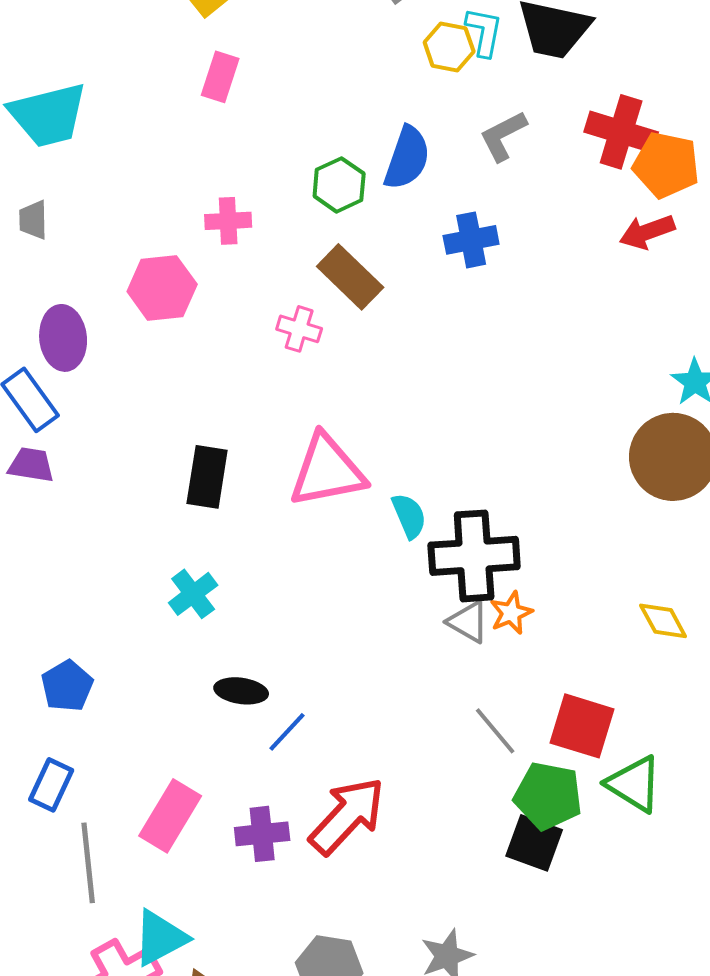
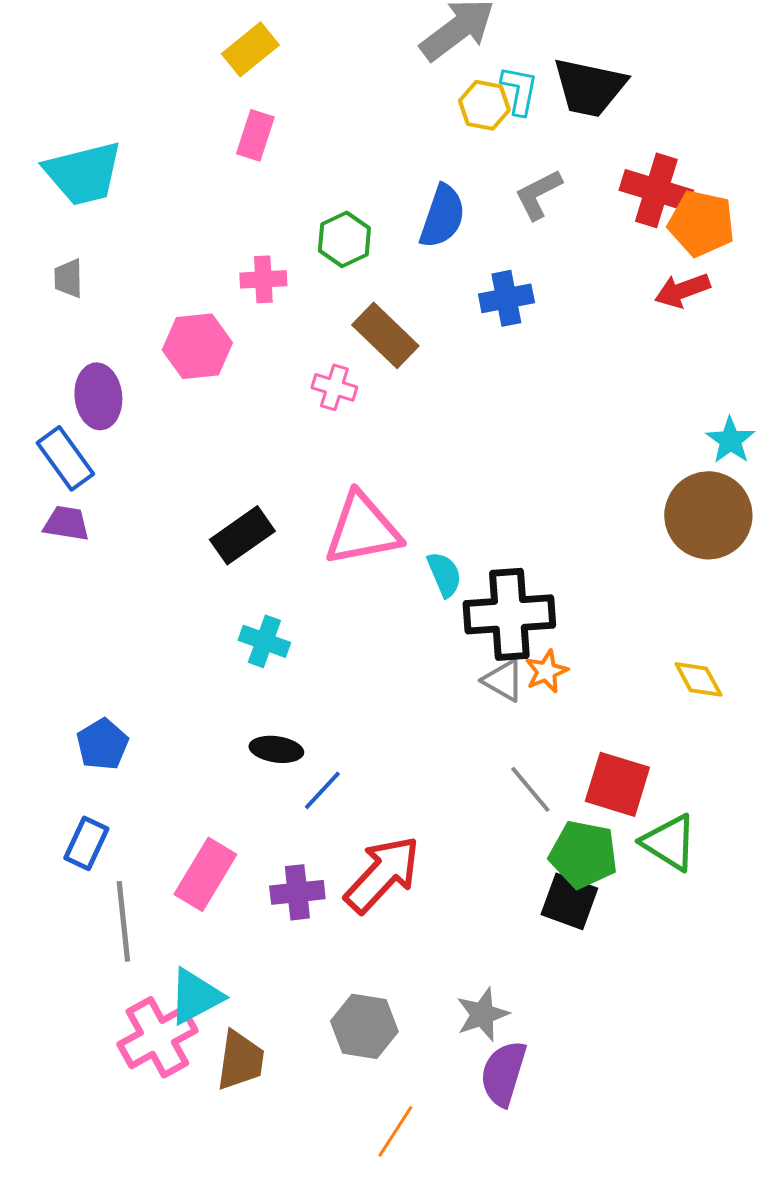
green hexagon: (339, 185) -> (344, 239), moved
black rectangle: (207, 477) -> (242, 535), turned 46
cyan cross: (193, 594) -> (264, 641), moved, turned -33

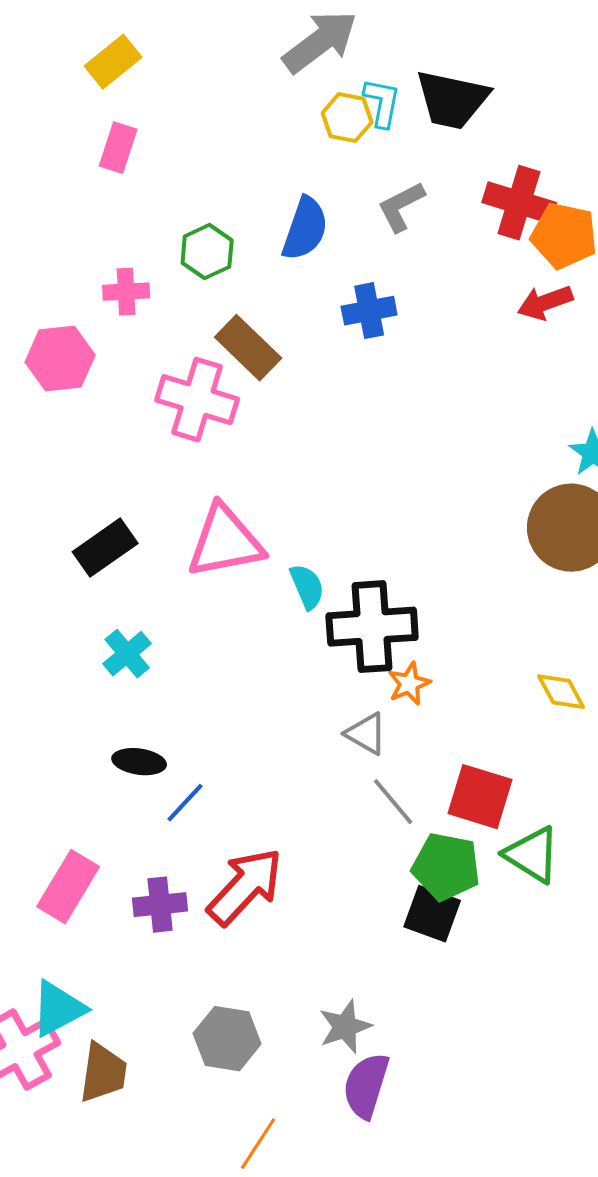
pink cross: (334, 387) -> (197, 400), size x1.8
cyan cross: (264, 641) -> (127, 654), turned 30
gray triangle: (503, 680) -> (366, 734), moved

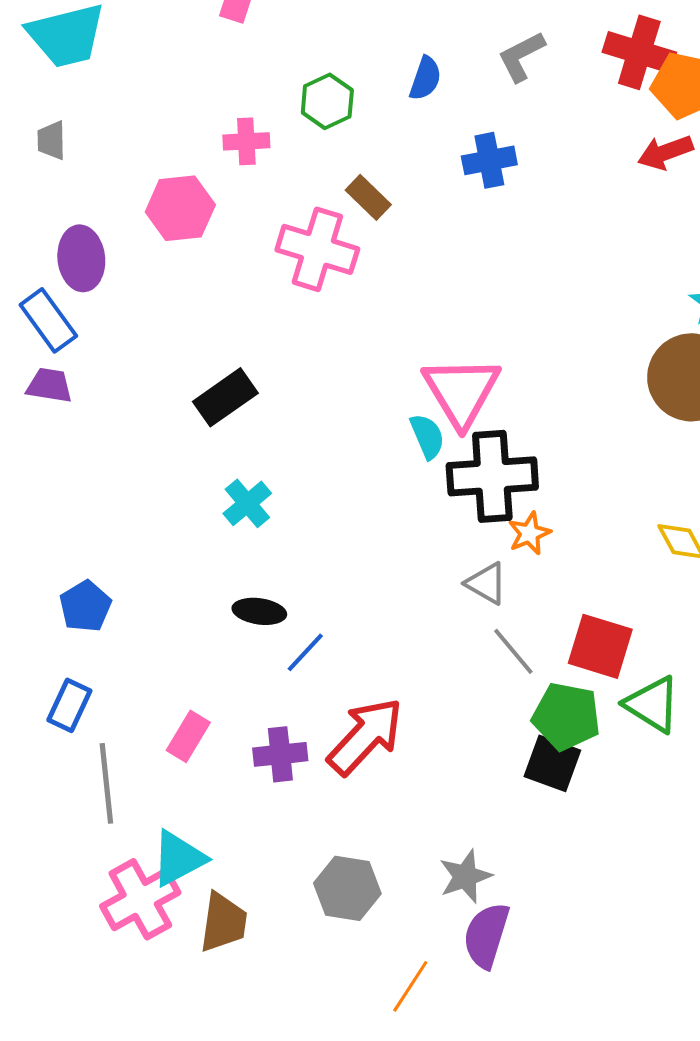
blue semicircle: (305, 229) -> (425, 78), size x0.7
brown rectangle: (248, 348) -> (368, 197), size x0.7
pink triangle: (225, 542) -> (461, 391), moved, turned -50
pink rectangle: (68, 887) -> (188, 736), size x0.7
orange line: (258, 1144) -> (410, 986), moved

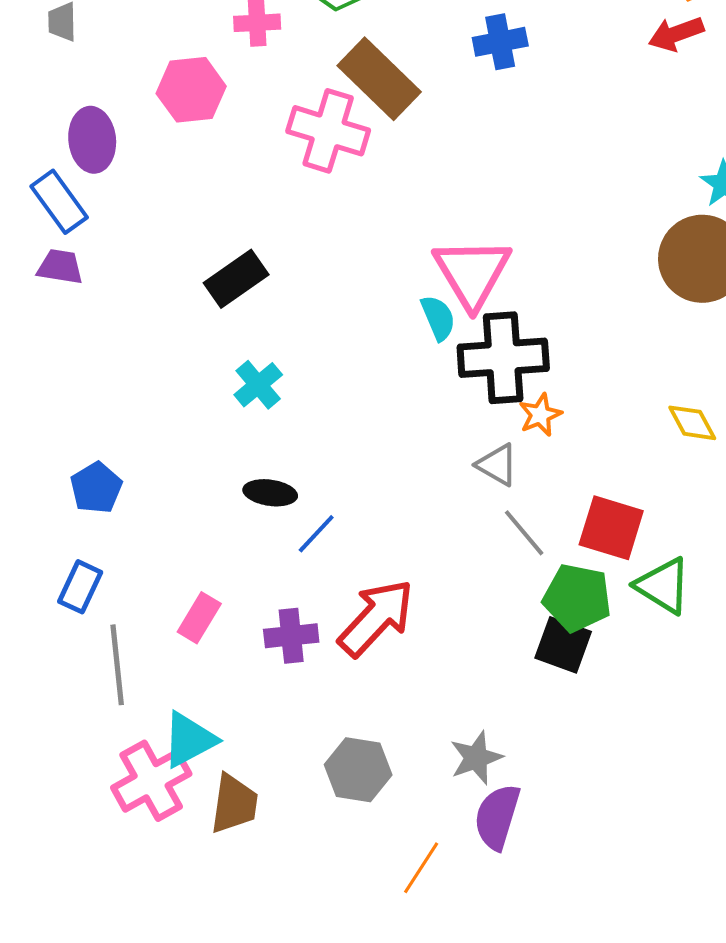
brown rectangle: (368, 197) -> (379, 79), size x1.8

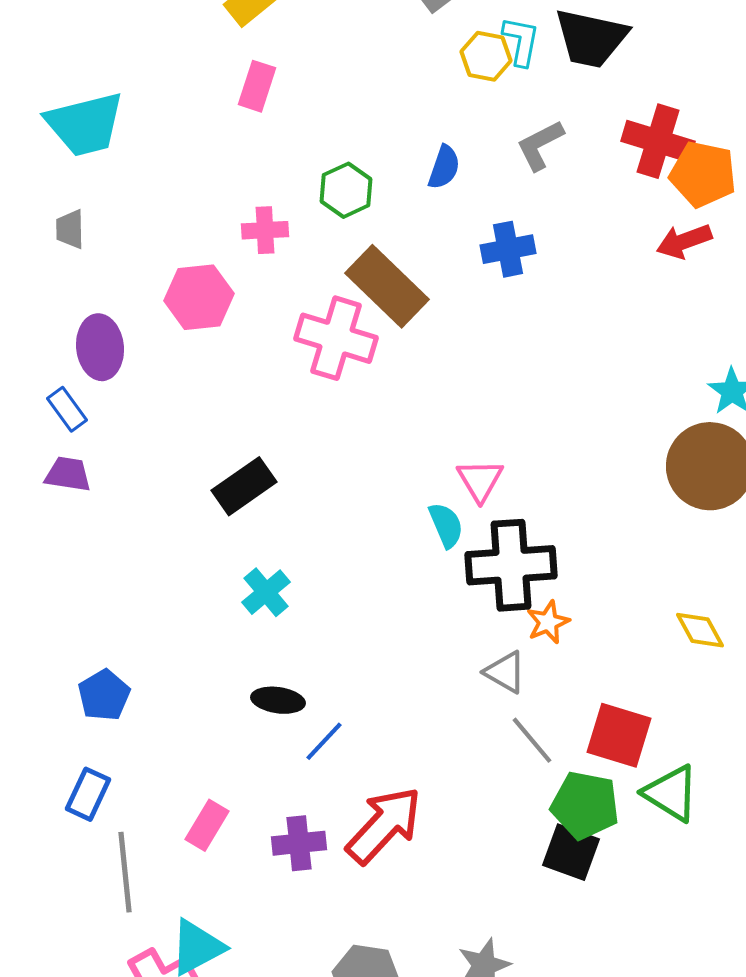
blue rectangle: (59, 202) -> (67, 409), size x0.7
pink triangle: (472, 273) -> (480, 480), size x0.6

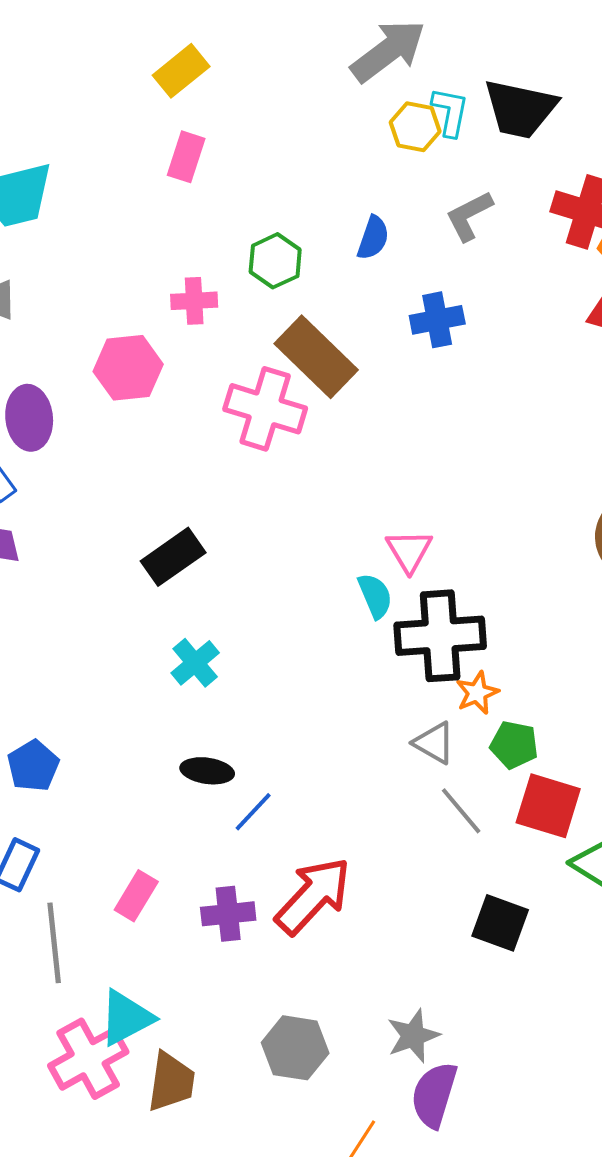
green pentagon: (585, 805) -> (514, 745), moved, size x0.7

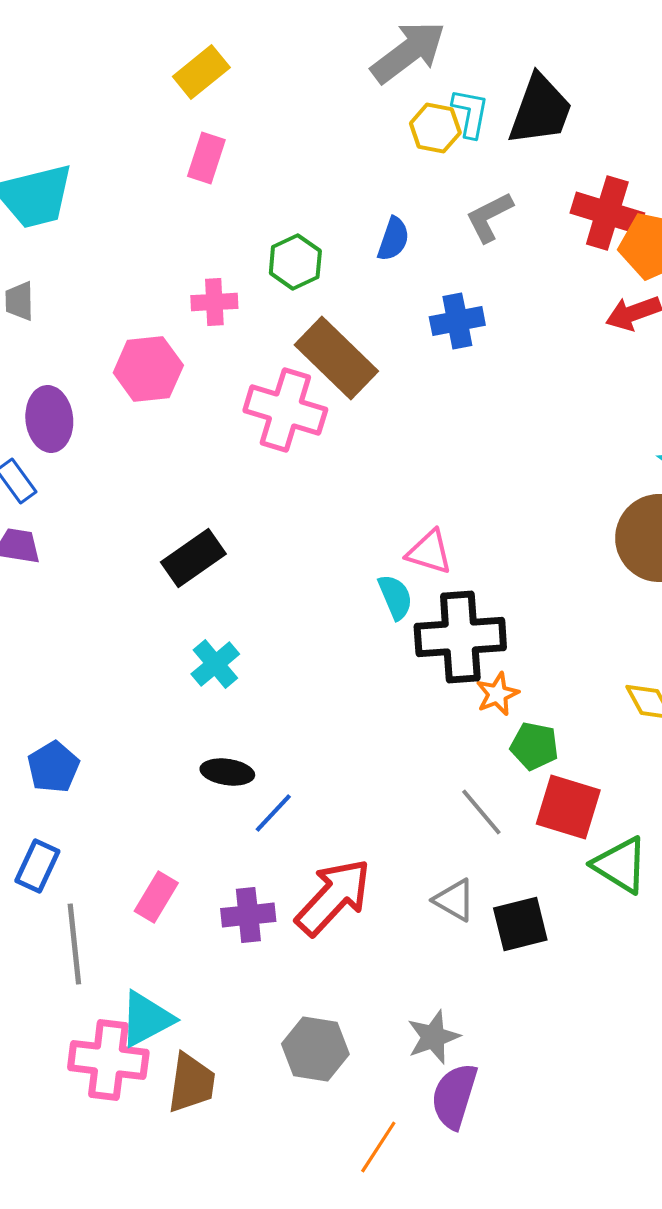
black trapezoid: (520, 109) -> (540, 110), turned -82
pink triangle: (409, 551) -> (429, 552), turned -42
gray triangle: (434, 743) -> (454, 900), moved
black square: (500, 923) -> (520, 924), turned -34
pink cross: (88, 1059) -> (108, 1060), turned 36

